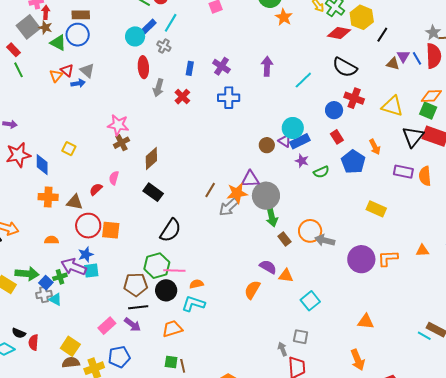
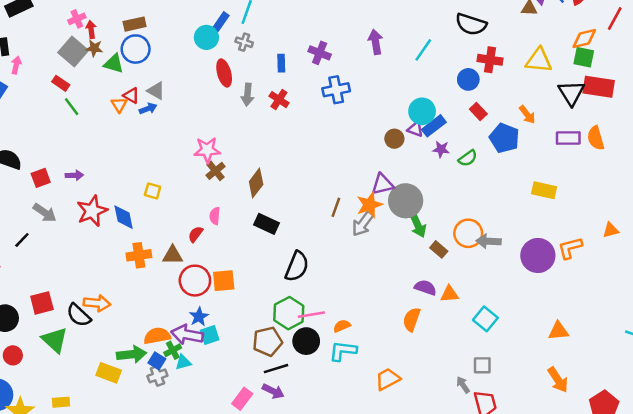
orange semicircle: (52, 240) -> (157, 336), moved, size x1.5
cyan triangle: (55, 299) -> (183, 362), moved, turned -32
orange trapezoid: (172, 329) -> (388, 379), moved

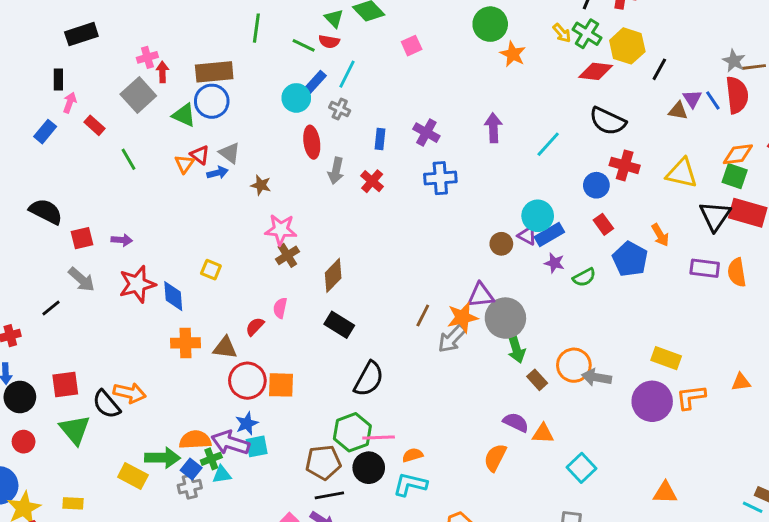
brown rectangle: (135, 24) -> (214, 72), size x1.4
brown star: (94, 48) -> (261, 185), moved
red rectangle: (61, 83) -> (94, 125), moved
yellow rectangle: (544, 190) -> (666, 358), moved

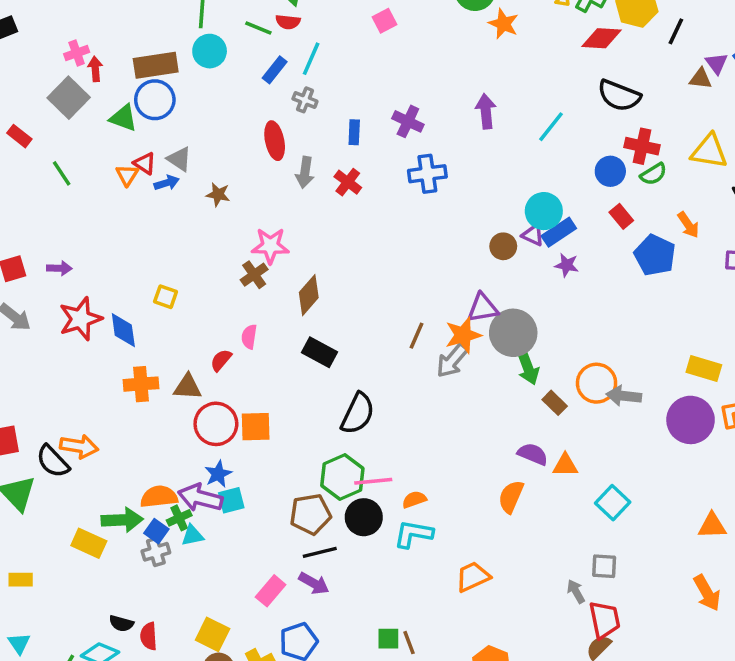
cyan circle: (296, 98) -> (210, 51), moved
pink star: (281, 230) -> (270, 246), moved
green semicircle: (584, 277) -> (653, 174), moved

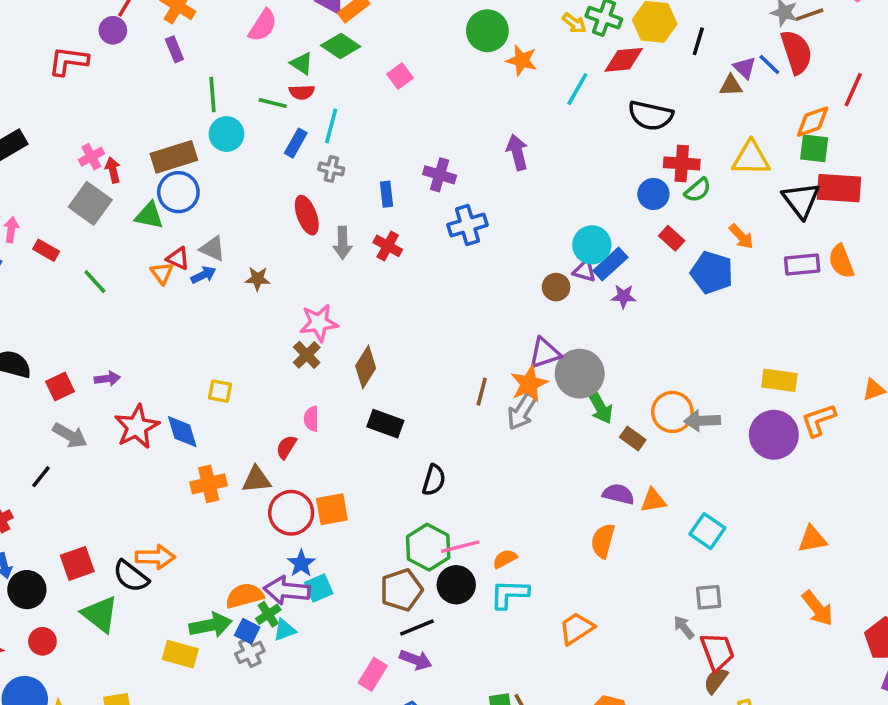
cyan line: (551, 127) -> (577, 89), moved
black semicircle: (358, 414) -> (434, 480), size x0.7

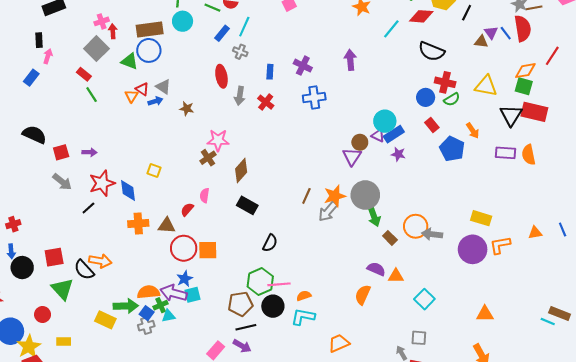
red rectangle: (46, 250) -> (84, 74), moved
purple triangle: (545, 353) -> (352, 157), moved, turned -48
black line: (41, 477) -> (88, 208), moved
red circle: (42, 641) -> (43, 314), moved

